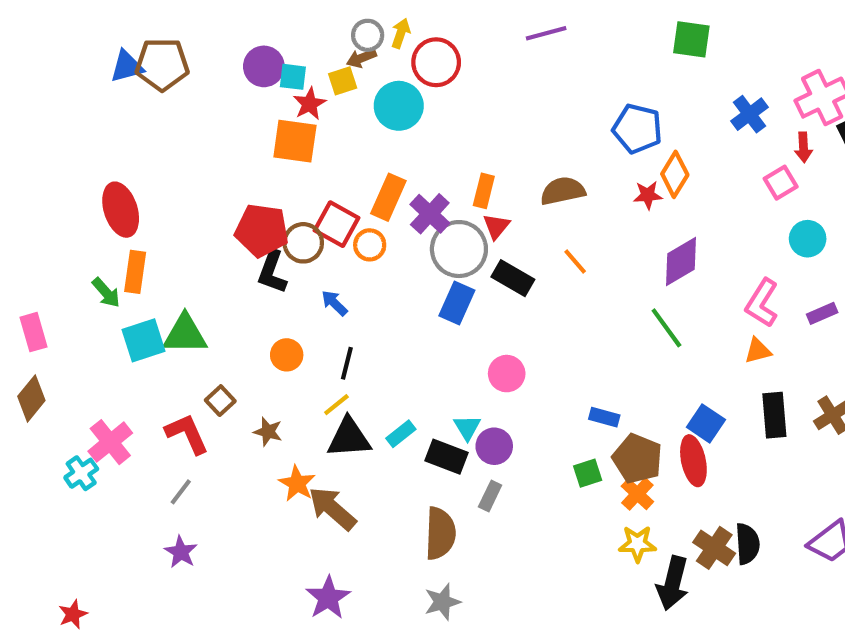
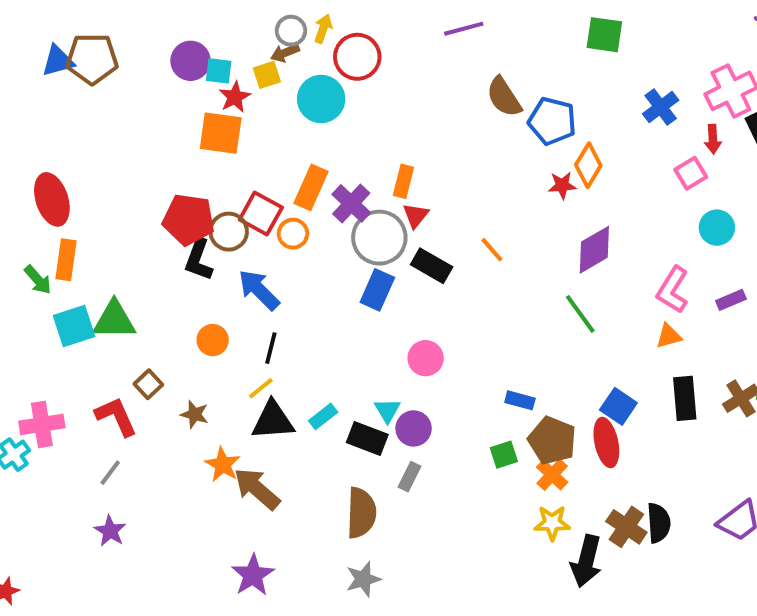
brown semicircle: (563, 191) -> (504, 97), moved, turned -111
blue arrow: (334, 303) -> (259, 290), size x1.6
pink cross: (110, 442) -> (42, 424), turned 30

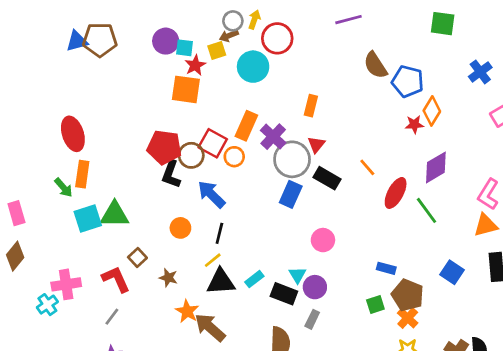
orange rectangle: (403, 181) -> (311, 106), moved
orange triangle: (669, 336) -> (486, 225), size x1.4
red ellipse: (606, 443) -> (396, 193), moved, turned 40

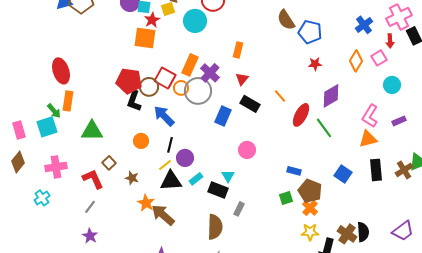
orange diamond: (432, 111) -> (356, 61), moved
gray circle: (292, 159) -> (198, 91), moved
cyan square: (88, 219) -> (47, 127), moved
pink cross: (66, 284) -> (56, 167), moved
purple circle: (315, 287) -> (185, 158), moved

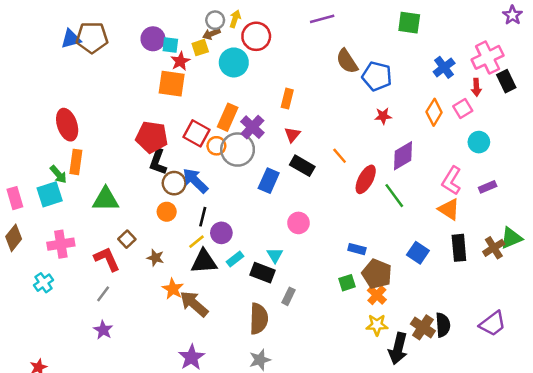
brown circle: (149, 87) -> (174, 183), moved
orange triangle: (368, 139) -> (449, 209), turned 48

